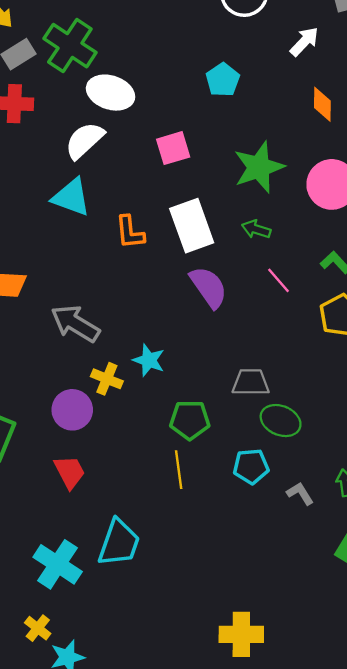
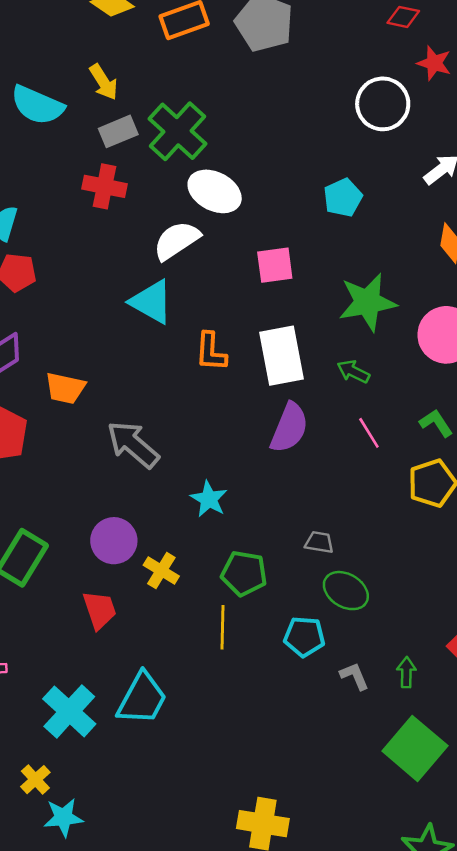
purple semicircle: (209, 287) -> (289, 428), turned 48
yellow cross: (107, 379) -> (161, 571), moved
gray trapezoid: (251, 382) -> (319, 542), size x0.7

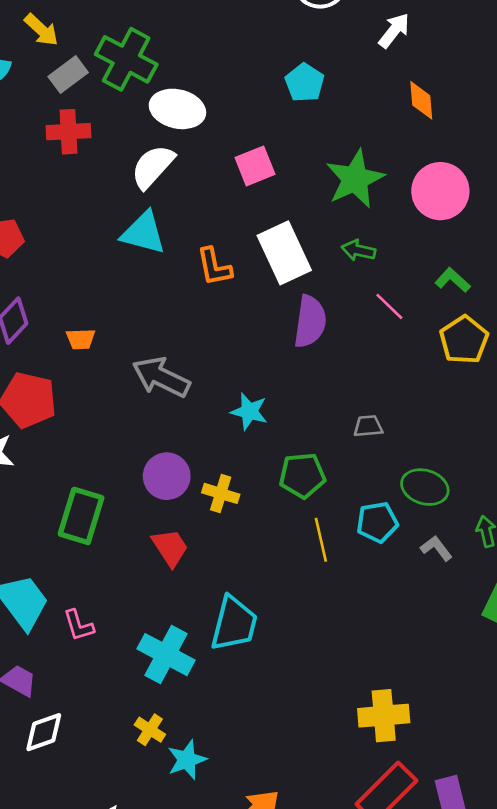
orange trapezoid: (65, 388) -> (81, 339), size x0.7
green ellipse: (346, 591) -> (425, 487), moved
yellow line: (223, 627) -> (321, 540), moved

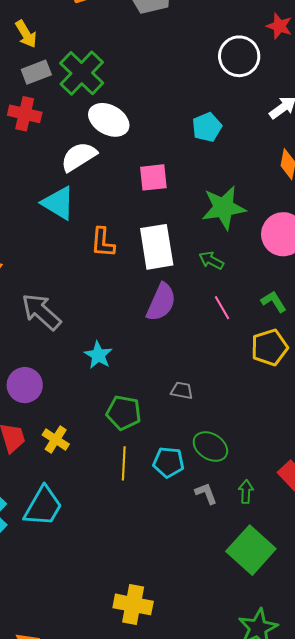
yellow cross: (221, 493) -> (56, 440), moved

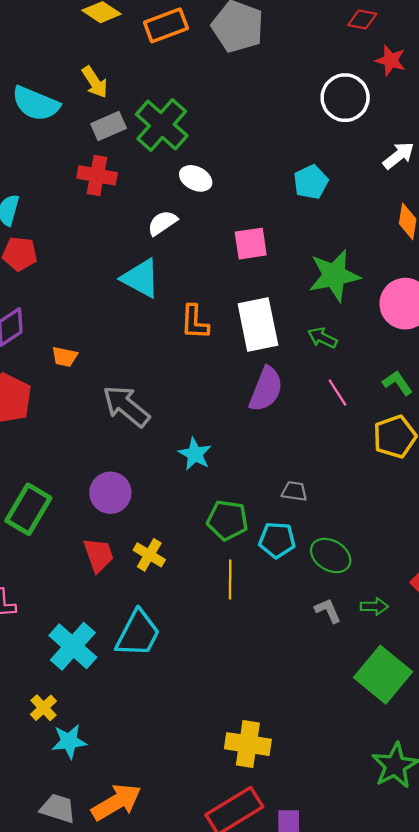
white ellipse: (109, 120) -> (196, 178), size x0.7
white semicircle: (79, 157) -> (162, 223), size x0.7
cyan pentagon: (169, 462) -> (277, 540), moved
green arrow: (246, 492) -> (374, 606), turned 90

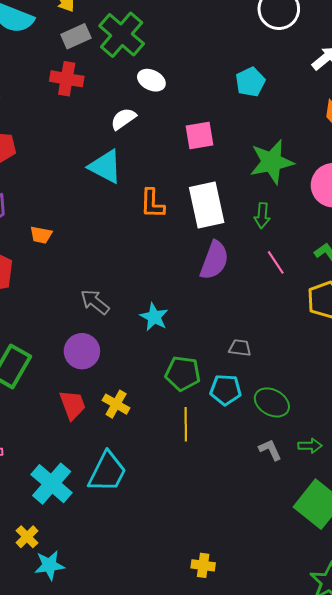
green arrow: (322, 338) -> (262, 216), turned -110
gray arrow: (126, 406) -> (95, 302), moved, size x0.7
yellow cross: (248, 744) -> (203, 565), size x0.6

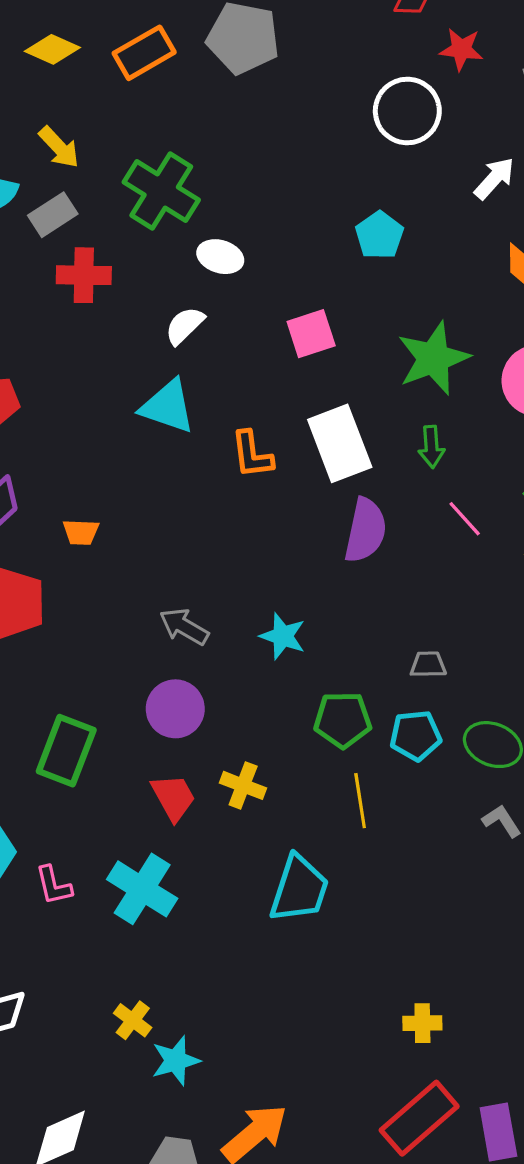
gray rectangle: (76, 36) -> (53, 215), moved
cyan trapezoid: (107, 472) -> (299, 889), moved
cyan cross: (52, 484) -> (142, 889), moved

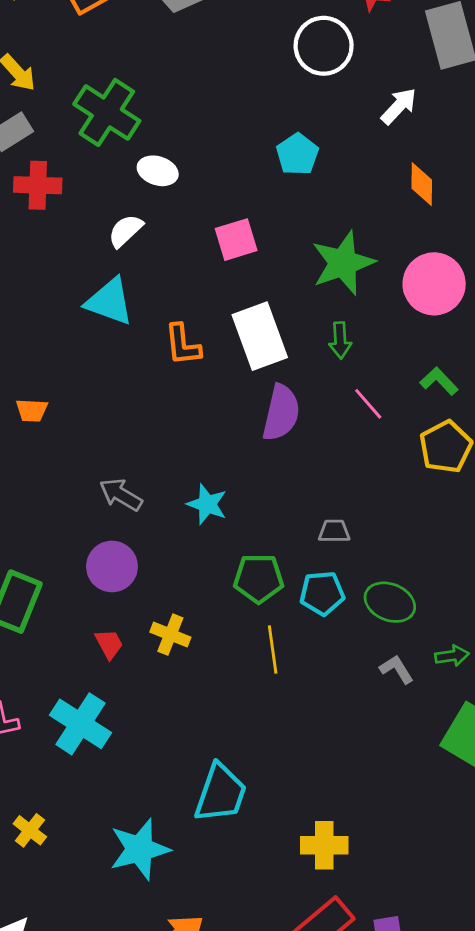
red trapezoid: (173, 797) -> (109, 644), size x0.7
cyan trapezoid: (299, 889) -> (221, 793), moved
yellow cross: (133, 1020) -> (30, 830), moved
yellow cross: (422, 1023) -> (324, 845), size x1.4
cyan star: (176, 1061) -> (140, 849), moved, size x1.4

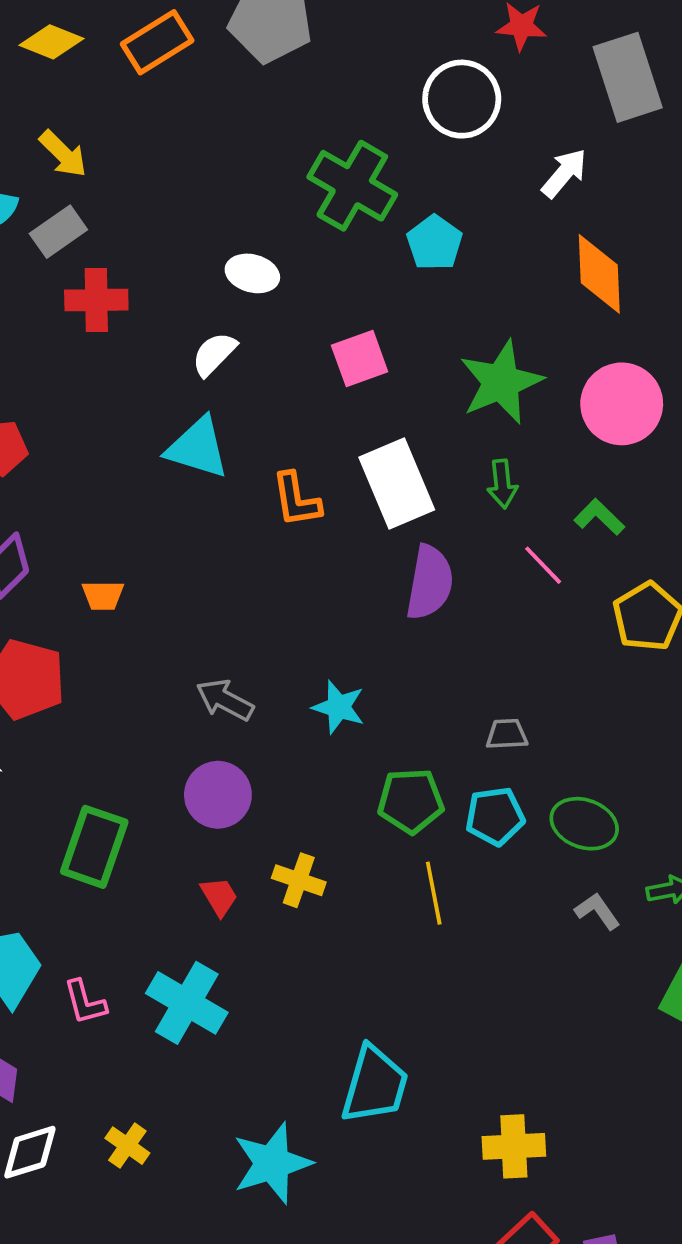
green cross: (107, 112) -> (352, 186), moved
orange diamond: (422, 184) -> (599, 274), size x1.4
green L-shape: (439, 381) -> (599, 517), moved

